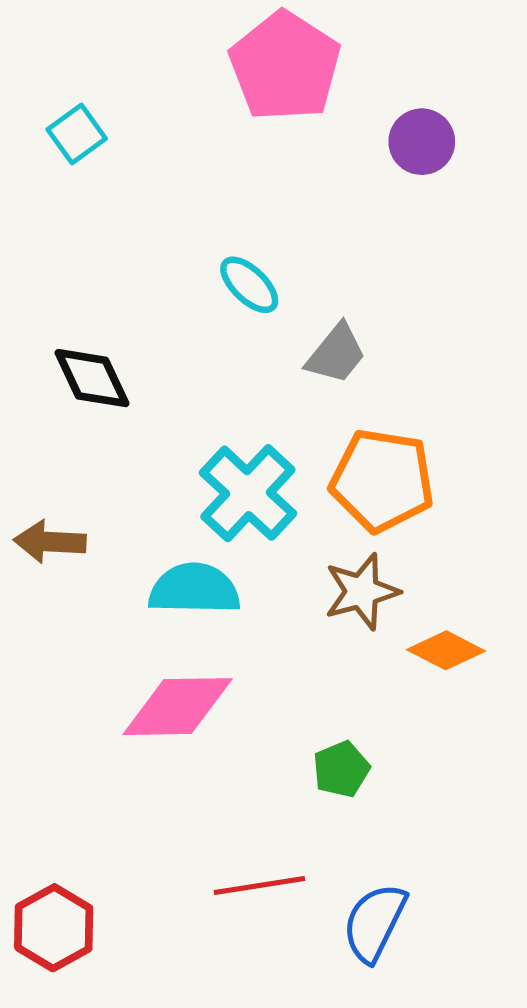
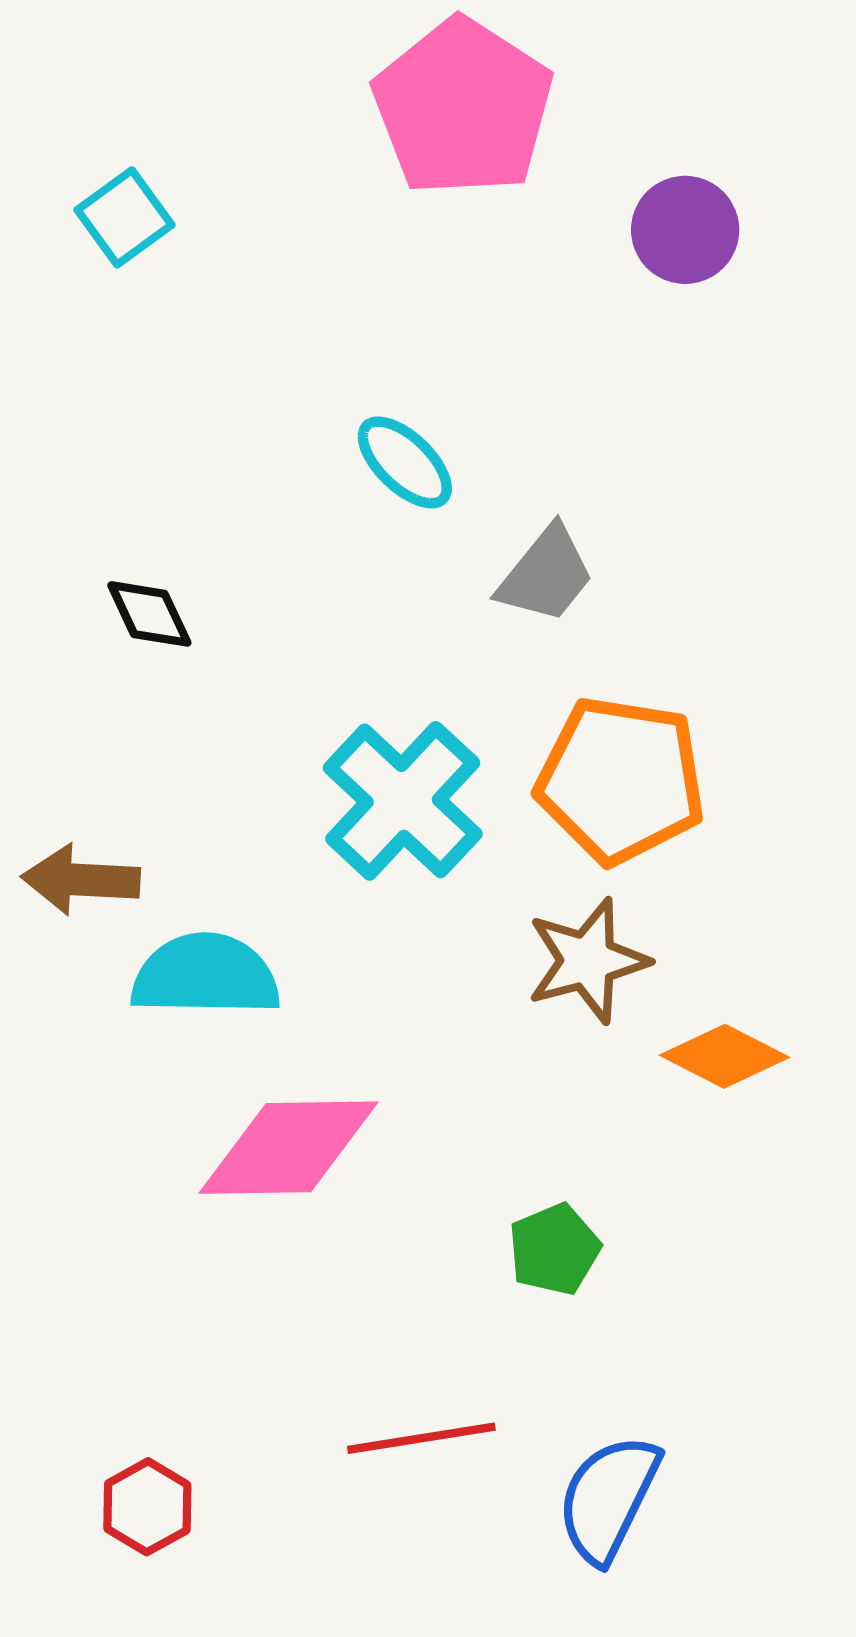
black diamond: (92, 378) -> (149, 614), size x0.7
cyan semicircle: (194, 589) -> (205, 975), moved
red hexagon: (54, 928) -> (147, 1507), moved, size x0.7

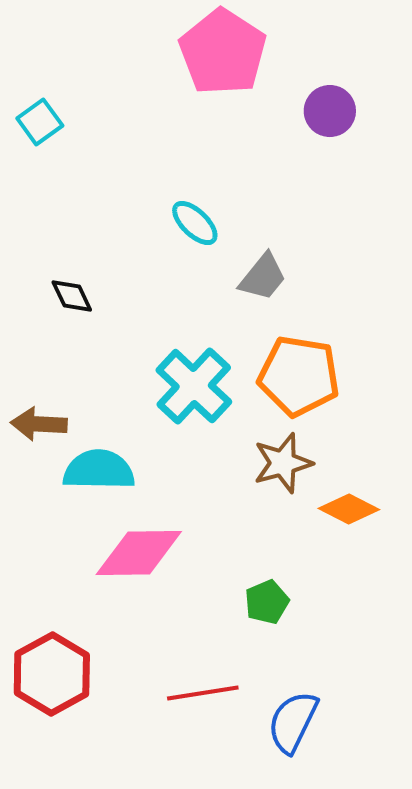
cyan square: (125, 217) -> (40, 122), moved
red hexagon: (147, 1507) -> (52, 674), moved, size x1.8

